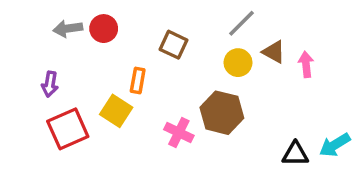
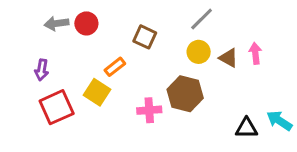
brown triangle: (274, 52) -> (228, 58), moved
orange rectangle: (138, 81) -> (115, 67), turned 42
pink cross: (179, 132) -> (149, 110), turned -30
cyan arrow: (335, 145) -> (279, 121), turned 65

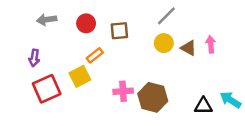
red circle: (86, 23) -> (86, 23), moved
brown square: (145, 37) -> (119, 31), turned -30
yellow square: (97, 92) -> (80, 76), turned 30
brown hexagon: (185, 94) -> (153, 97), moved

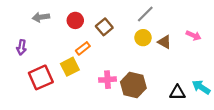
brown square: (119, 31) -> (104, 27), turned -35
pink arrow: (211, 44) -> (194, 35), moved, turned 120
purple arrow: (34, 58) -> (21, 47), moved

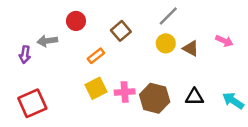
gray arrow: (41, 17) -> (47, 41), moved
red circle: (75, 20) -> (76, 21), moved
yellow square: (70, 67) -> (96, 88), moved
red square: (41, 77) -> (32, 103), moved
black triangle: (177, 92) -> (194, 97), moved

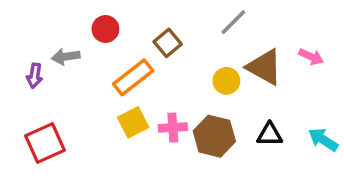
yellow circle: (166, 43) -> (226, 81), moved
brown triangle: (191, 48) -> (264, 67), size x1.6
orange rectangle: (96, 56) -> (133, 77), size x1.6

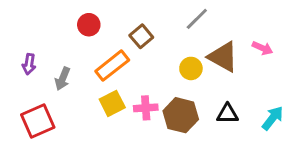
gray arrow: (66, 57) -> (63, 79), moved, turned -60
cyan arrow: (323, 140) -> (273, 118), turned 95

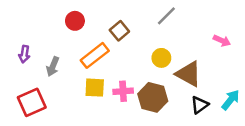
brown triangle: (223, 57) -> (189, 74), moved
yellow square: (112, 103) -> (95, 88), turned 30
black triangle: (227, 114) -> (200, 105), moved, turned -36

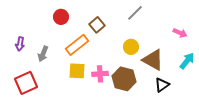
cyan arrow: (231, 100) -> (187, 61), moved

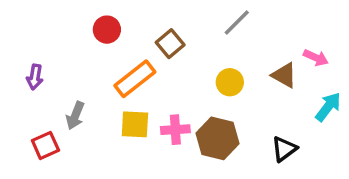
gray arrow: (43, 54) -> (75, 116), moved
brown triangle: (153, 60) -> (284, 75), moved, size x0.7
red square: (26, 83) -> (45, 145), size x0.7

